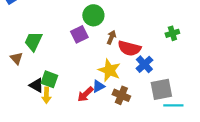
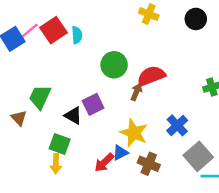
purple square: (79, 34) -> (93, 104), moved
red semicircle: (129, 48) -> (151, 76), moved, turned 145
black triangle: (36, 85) -> (73, 116), moved
gray square: (161, 89) -> (198, 156), turned -30

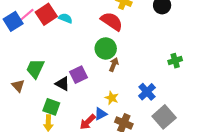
cyan semicircle: (77, 35) -> (65, 18), turned -64
green circle: (114, 65) -> (106, 48), moved
red semicircle: (151, 76) -> (112, 21), moved, turned 55
yellow star: (134, 133) -> (112, 98), size x0.6

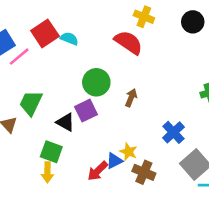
pink line: (26, 15) -> (19, 57), moved
green circle: (106, 48) -> (96, 82), moved
yellow star: (112, 98) -> (128, 152), moved

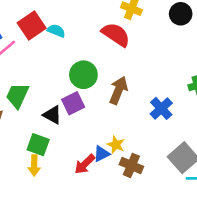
brown arrow: (131, 98) -> (118, 90), size x1.5
blue cross: (173, 132) -> (161, 108), moved

